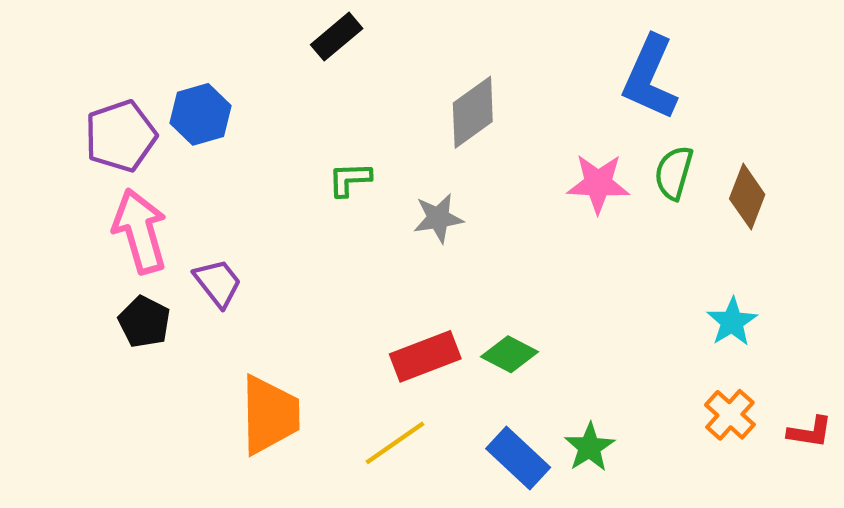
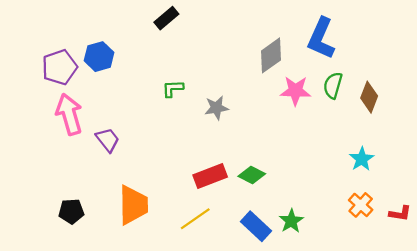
gray diamond: (473, 112) -> (271, 55), moved
black pentagon: (144, 322) -> (71, 211), moved, turned -30

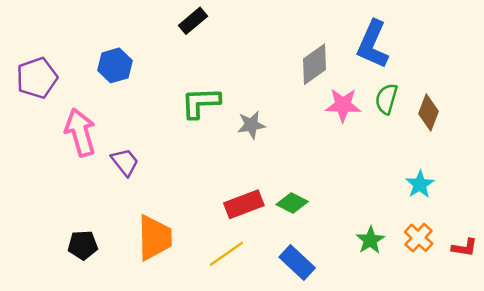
purple pentagon: (60, 67) -> (37, 78), moved
green L-shape: (173, 89) -> (200, 103), size x1.6
green star: (291, 221) -> (370, 240), moved

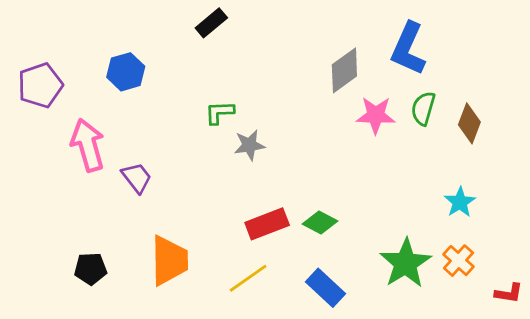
green L-shape: (200, 103) -> (220, 113), size x0.7
gray star: (251, 125) -> (249, 145), moved
green star: (370, 240) -> (406, 263), size x1.6
red L-shape: (464, 248) -> (509, 293), moved

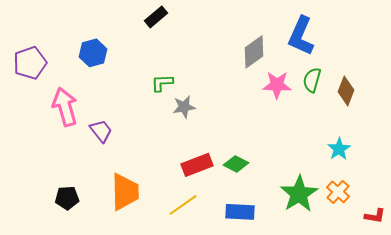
blue rectangle: (325, 288) -> (240, 212), turned -40

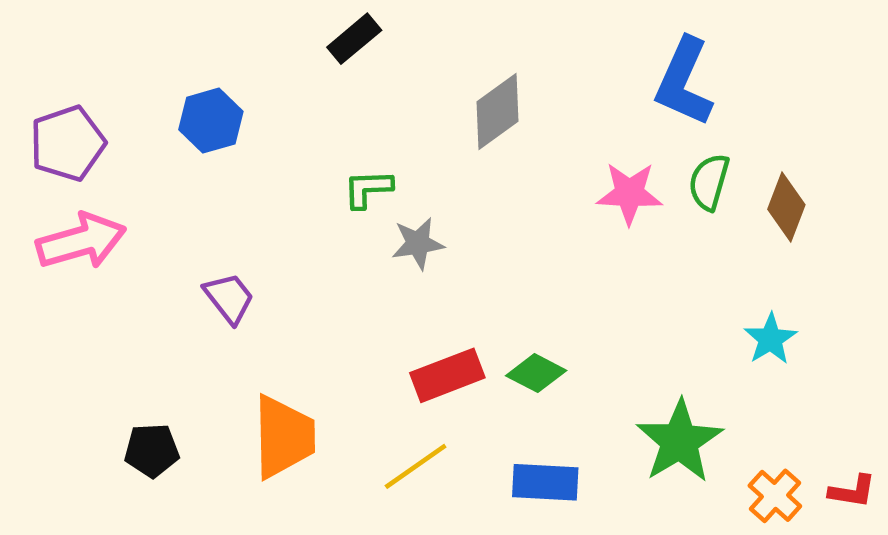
gray diamond: (254, 52) -> (497, 111), moved
pink arrow: (65, 107) -> (81, 241), moved, turned 90
orange cross: (338, 192) -> (775, 496), moved

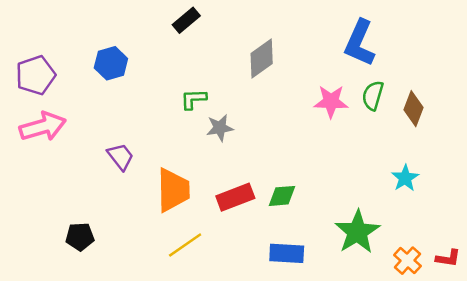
green diamond: (536, 373) -> (282, 196), turned -32
orange trapezoid: (284, 437) -> (173, 190), moved
yellow line: (416, 466) -> (185, 245), moved

